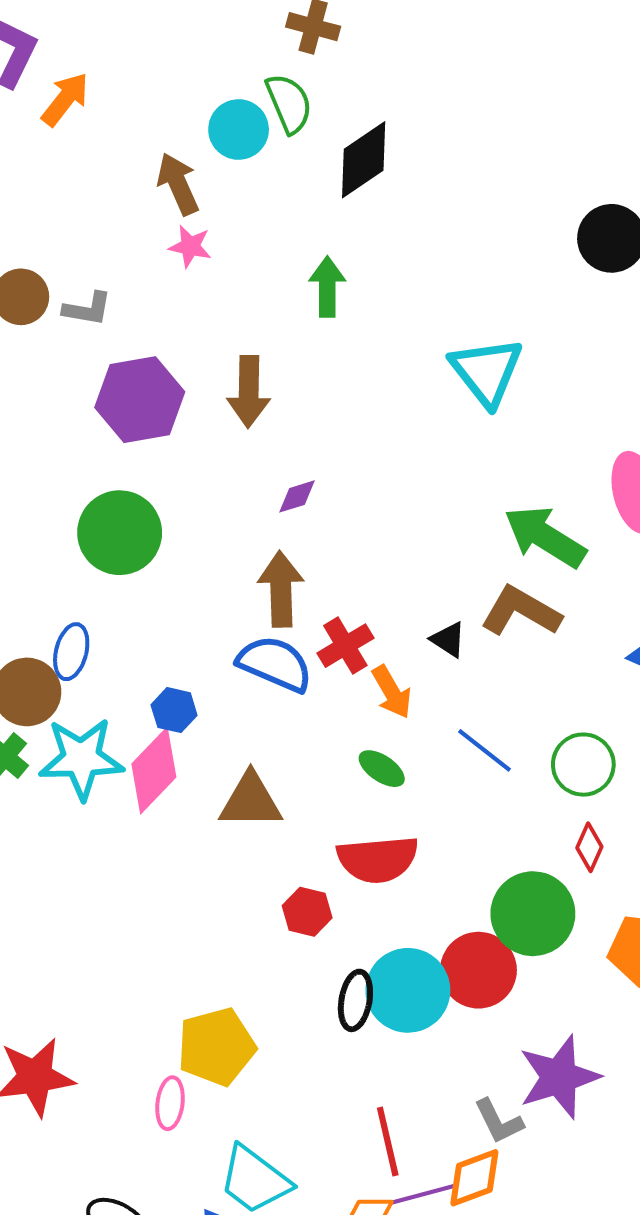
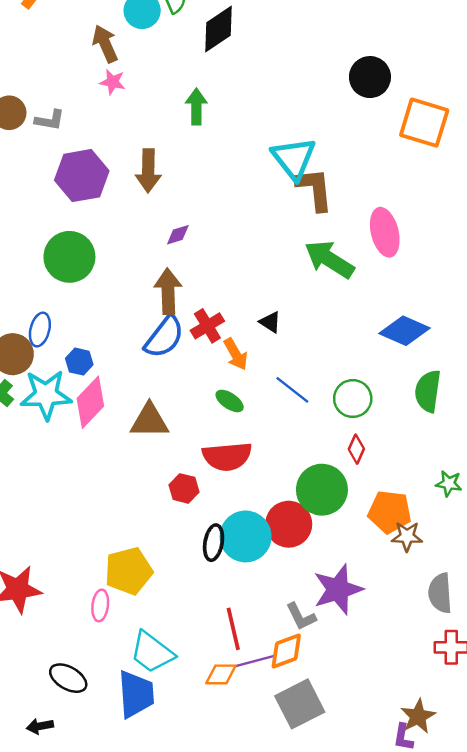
brown L-shape: (521, 611) -> (315, 189), moved, turned 54
blue semicircle: (275, 664) -> (164, 337), turned 105
blue hexagon: (174, 710) -> (79, 362), moved

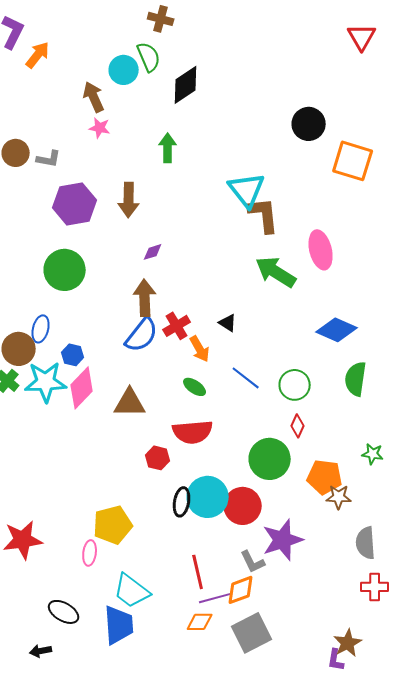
red circle: (289, 524) -> (243, 506), moved
orange diamond: (221, 674) -> (200, 622), moved

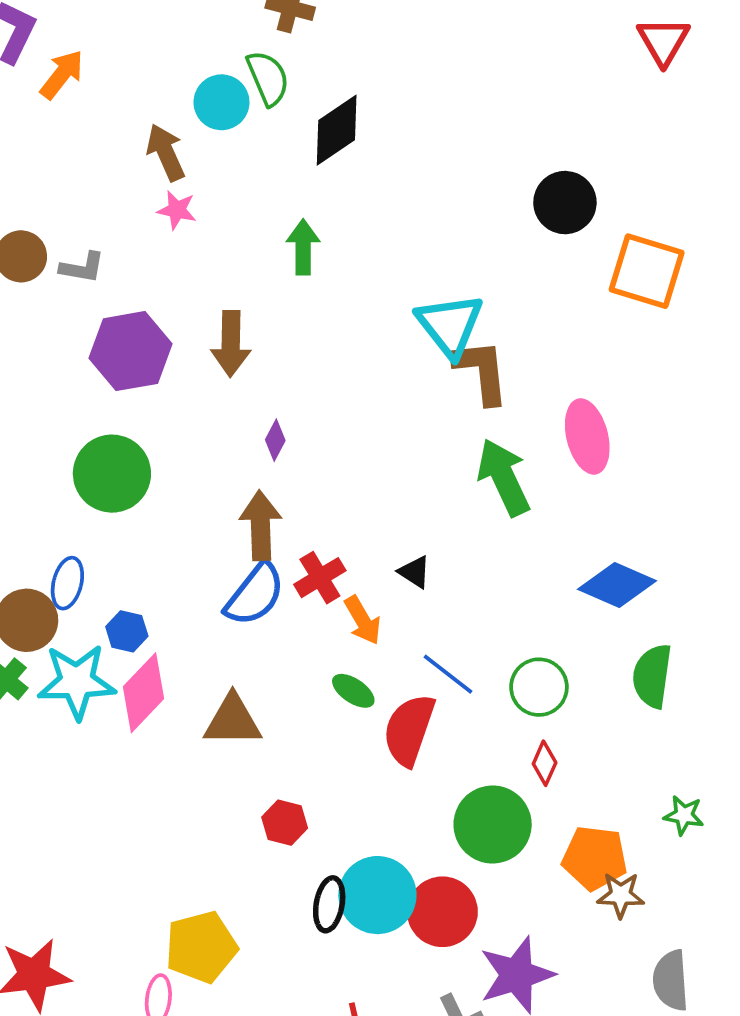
purple diamond: (153, 252) -> (275, 440), turned -45
green arrow: (276, 272) -> (504, 477), turned 33
red semicircle: (193, 432) -> (409, 730), moved, turned 114

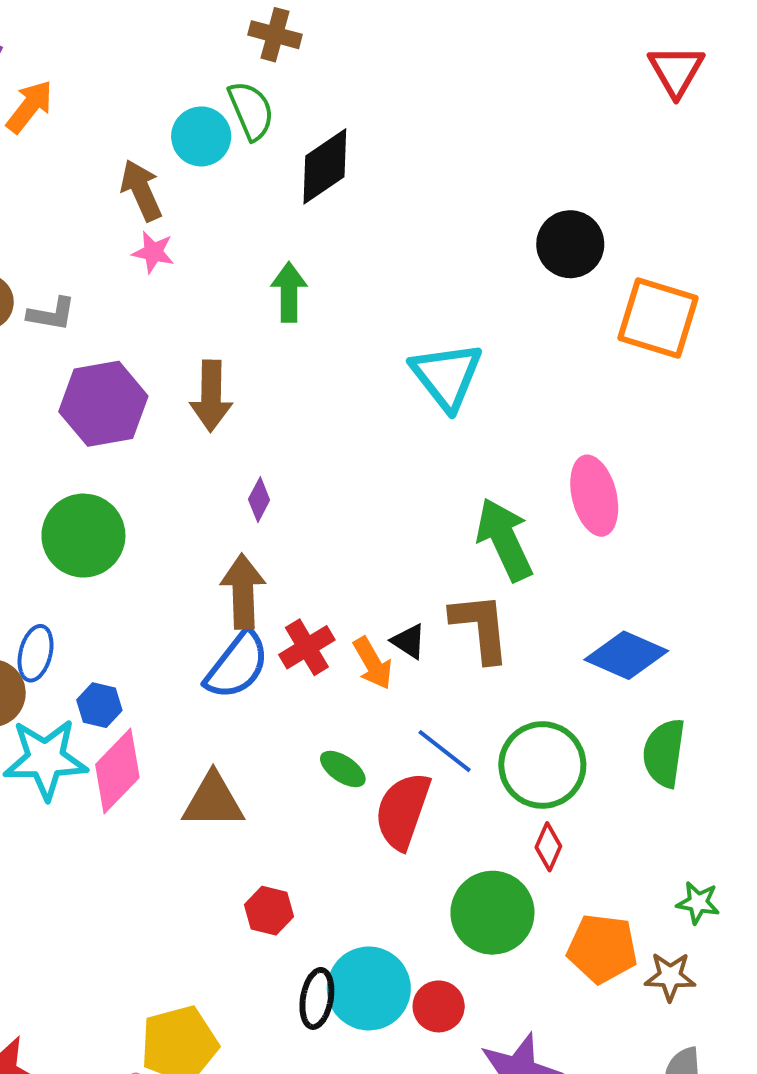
brown L-shape: (481, 371) -> (481, 627), moved
orange arrow: (363, 620) -> (373, 663), moved
green circle: (539, 687) -> (542, 765), size x1.4
brown star: (621, 895) -> (670, 977), moved
red circle: (442, 912) -> (439, 1006), size x0.7

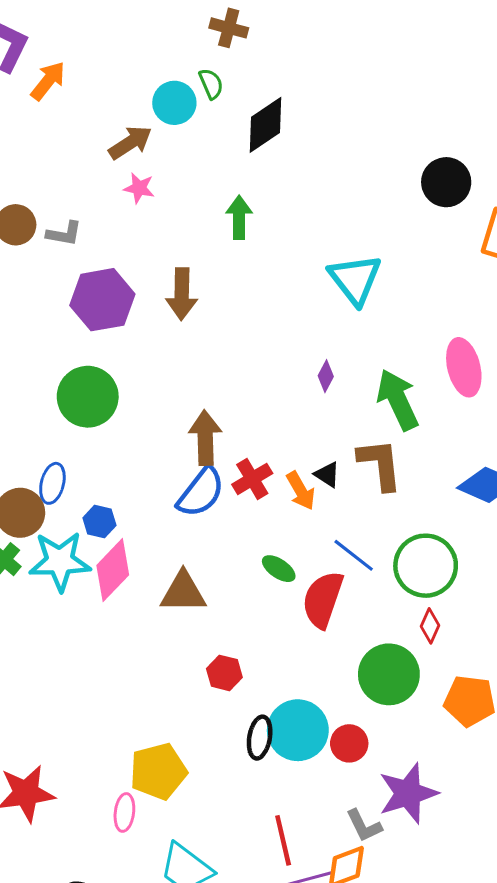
green semicircle: (251, 111) -> (211, 84), size x0.7
brown arrow: (141, 190) -> (130, 143), turned 81
purple diamond: (259, 500) -> (326, 376), moved

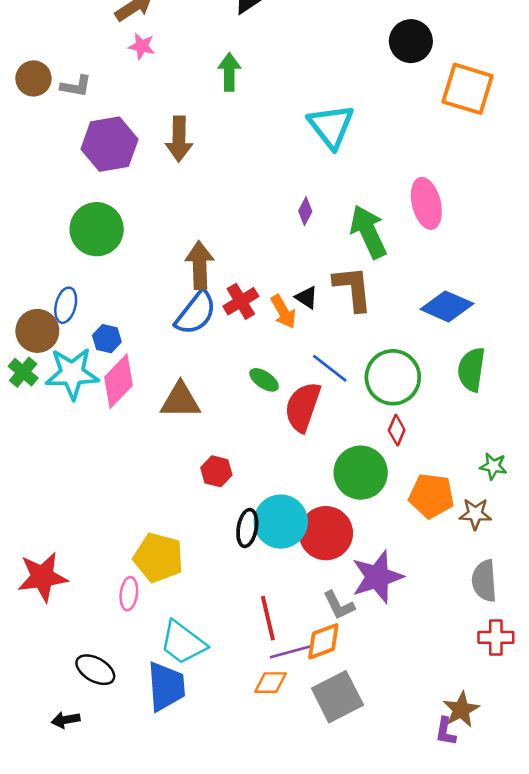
red circle: (349, 743) -> (326, 533), size x1.6
yellow pentagon: (158, 771) -> (158, 558), turned 30

